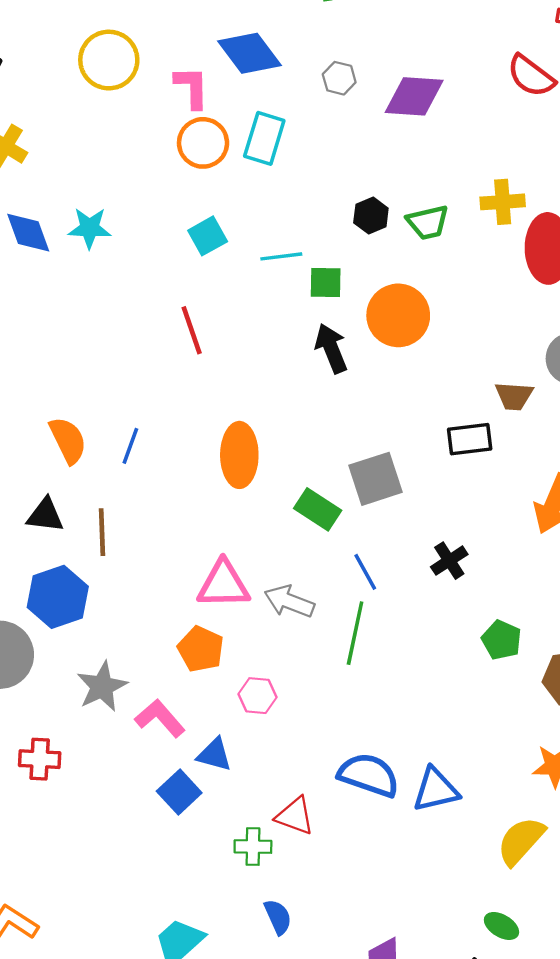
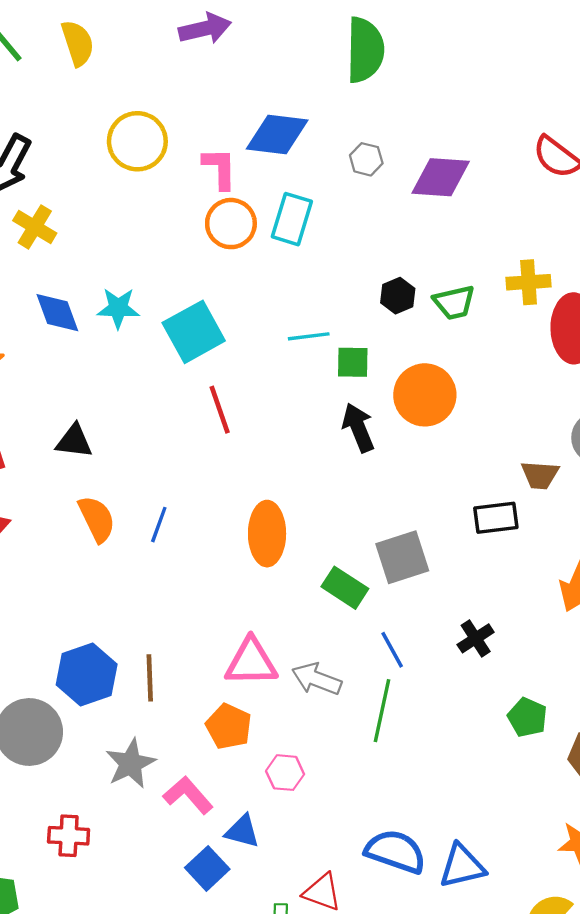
blue diamond: (250, 53) -> (277, 134), turned -46
cyan square: (208, 236) -> (194, 332), moved, size x1.6
black triangle: (45, 515) -> (74, 441), moved
brown line: (102, 532) -> (150, 678), moved

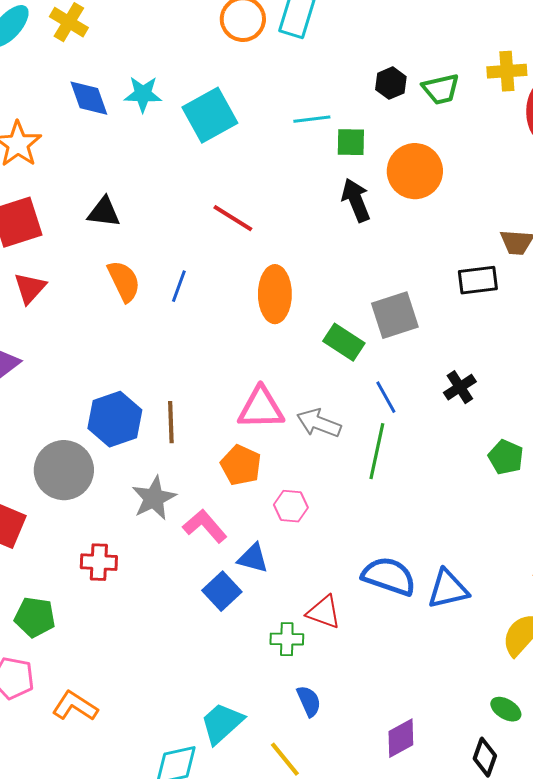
red line: (220, 410) -> (233, 218), moved, turned -39

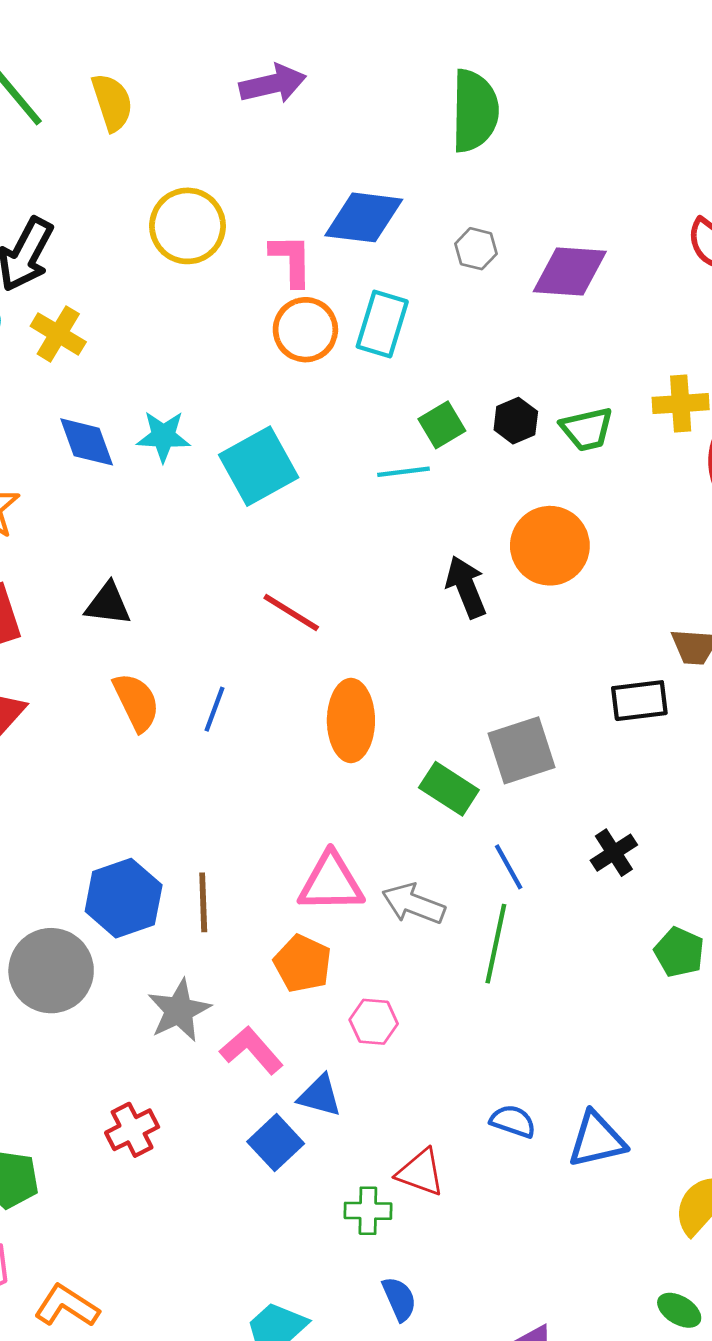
green square: (351, 142) -> (442, 425), moved, turned -32
red cross: (99, 562) -> (132, 1130), moved, turned -30
blue semicircle: (389, 576) -> (513, 1121), size x0.6

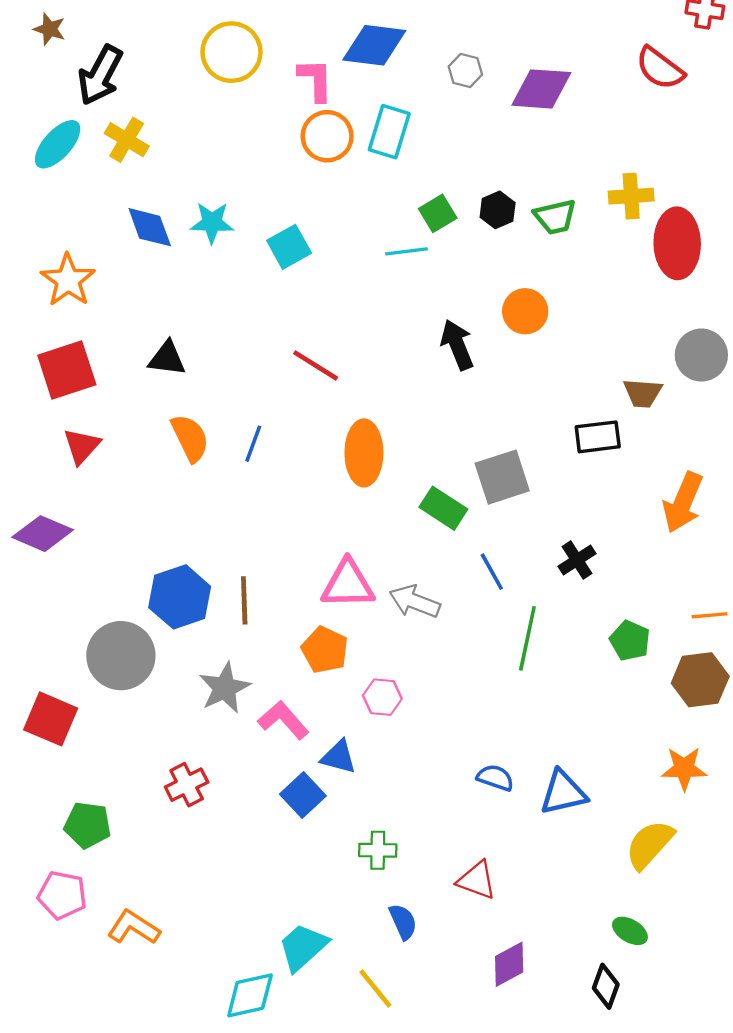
cyan square: (259, 466) -> (289, 247), size x0.7
orange circle: (550, 546) -> (525, 311), size x0.7
green line: (496, 944) -> (527, 638), moved
red triangle: (421, 1172) -> (477, 880), moved

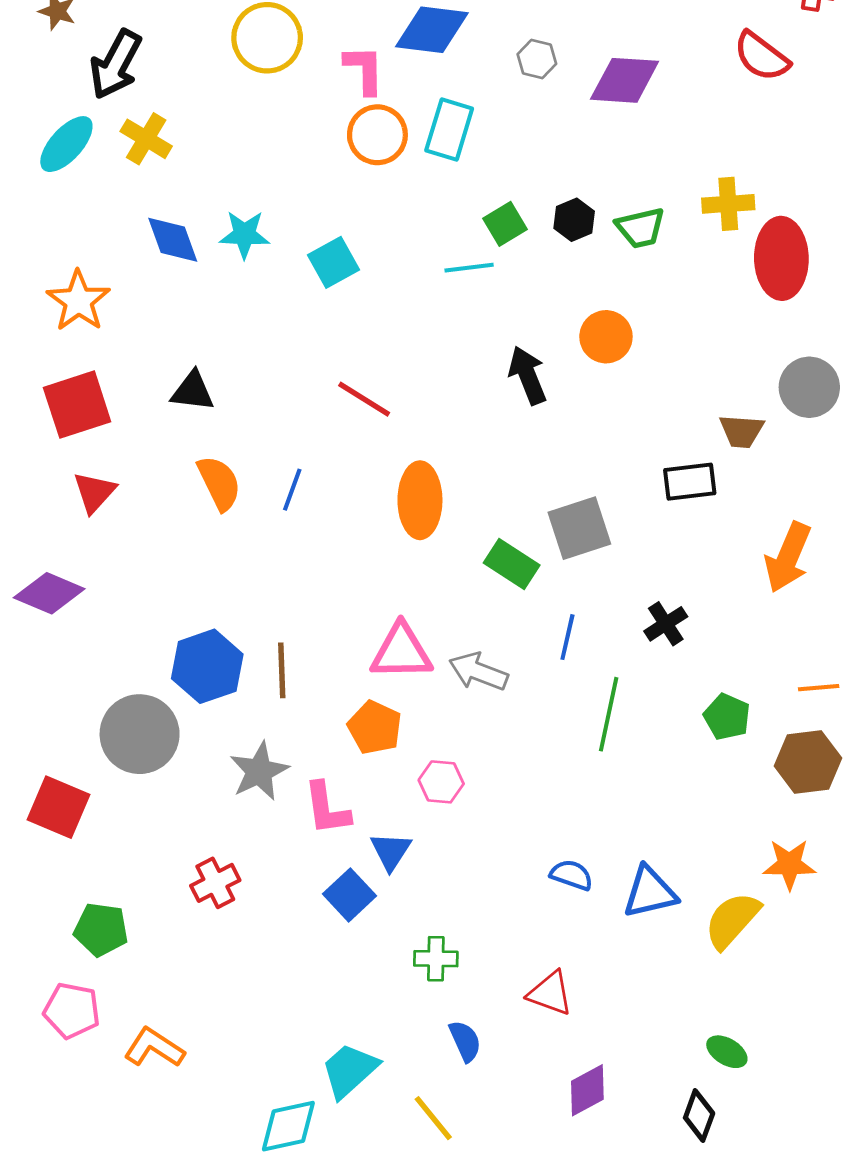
blue line: (492, 572) -> (567, 637), turned 42
pink L-shape: (283, 720) -> (327, 809), turned -147
blue triangle: (339, 757) -> (391, 851), turned 48
yellow semicircle: (650, 845) -> (732, 920), moved

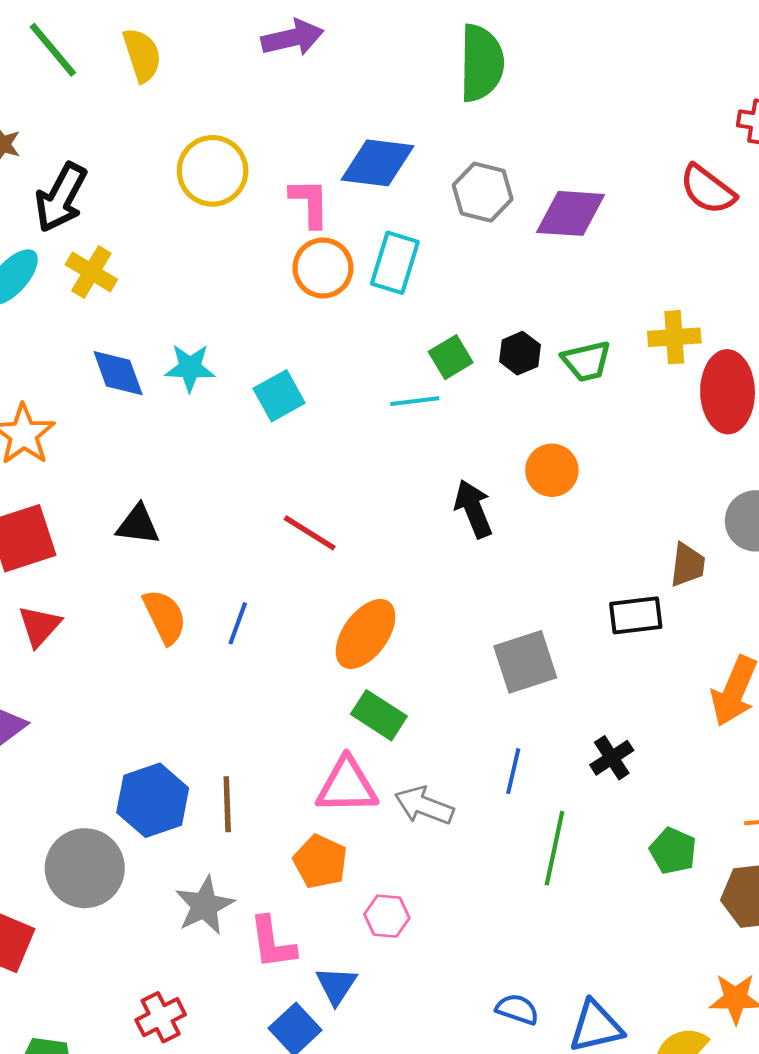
gray hexagon: (537, 59) -> (483, 192), size x1.5
brown trapezoid: (742, 431) -> (688, 565), turned -87
orange ellipse: (420, 500) -> (366, 634), turned 36
green rectangle: (512, 564) -> (379, 715), moved

